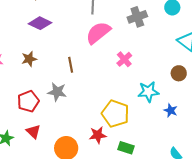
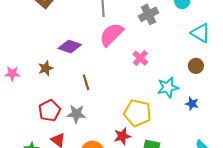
purple diamond: (40, 23) -> (70, 46), moved
brown line: (71, 65) -> (86, 82), moved
gray star: (57, 92) -> (76, 114), moved

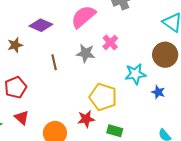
brown circle: (196, 66) -> (165, 55), size x1.6
gray star: (76, 114) -> (86, 53), moved

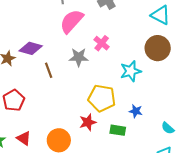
purple diamond: (41, 25) -> (31, 48), moved
blue star: (158, 92) -> (136, 111), moved
red triangle: (22, 118) -> (24, 138), moved

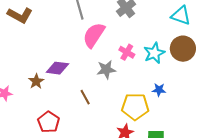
brown line: (49, 70) -> (85, 97), moved
cyan star: (131, 71) -> (154, 53), moved
blue star: (136, 111) -> (159, 90), moved

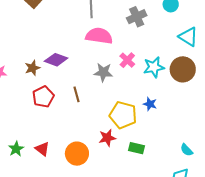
pink semicircle: (94, 35) -> (99, 36), turned 52
red pentagon: (49, 122) -> (43, 97), moved

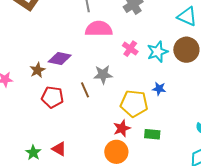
gray star: (103, 72) -> (103, 75), moved
red pentagon: (43, 97) -> (52, 97), turned -30
orange circle: (77, 154) -> (116, 152), moved

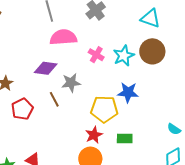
purple diamond: (60, 59) -> (46, 68), moved
blue star: (159, 89) -> (128, 92), size x1.5
red pentagon: (52, 97) -> (22, 109), turned -30

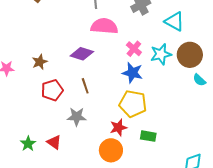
cyan triangle: (150, 18) -> (174, 22), moved
gray star: (71, 83) -> (77, 117), moved
blue star: (128, 92) -> (132, 73), moved
cyan semicircle: (174, 129) -> (199, 80), moved

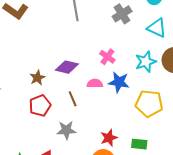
pink semicircle: (104, 26) -> (95, 84), moved, size x0.6
pink cross: (134, 49) -> (107, 57), moved
brown star: (40, 62) -> (37, 78), moved
yellow pentagon: (133, 104) -> (149, 104), moved

